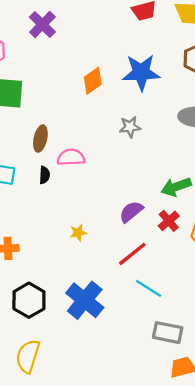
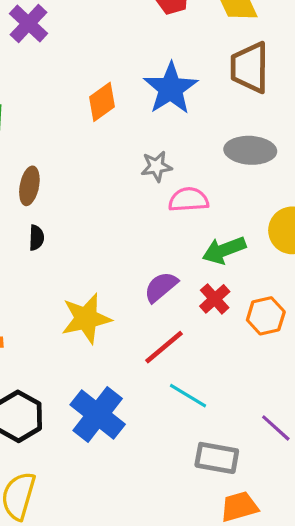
blue star: (141, 72) -> (171, 88), turned -30
pink semicircle: (71, 157) -> (188, 200), moved
yellow star: (78, 233) -> (86, 319), size x2.0

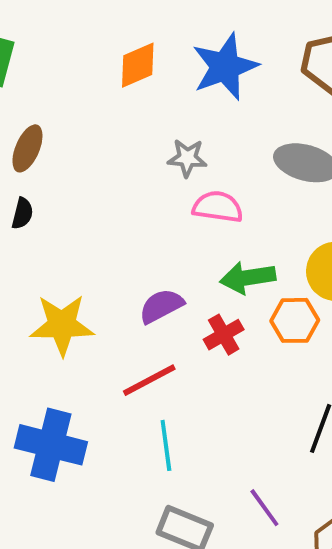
orange hexagon: (266, 316) -> (295, 320), moved
cyan line: (188, 396) -> (166, 445), turned 39
blue cross: (98, 415) -> (51, 445), turned -36

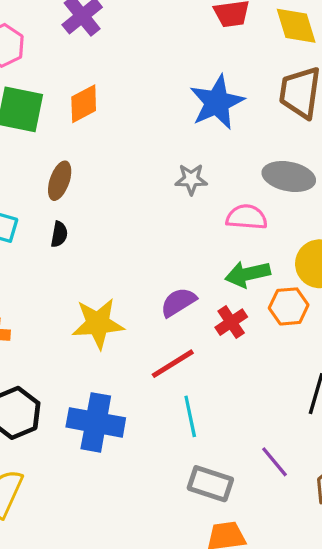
orange diamond: (138, 65) -> (84, 104), moved
pink semicircle: (218, 207) -> (247, 217), moved

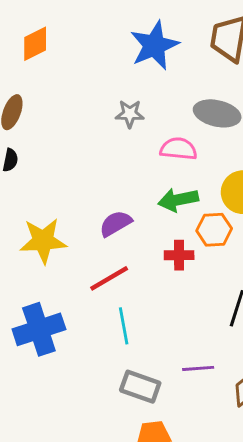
red cross: (231, 322) -> (179, 255), moved, turned 32
blue cross: (96, 422) -> (39, 329), turned -30
purple line: (275, 462) -> (198, 368), turned -56

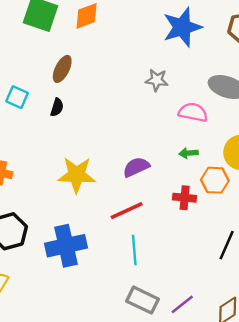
green arrow: (178, 200) -> (189, 153), size x0.6
purple line: (198, 368) -> (182, 304), moved, turned -40

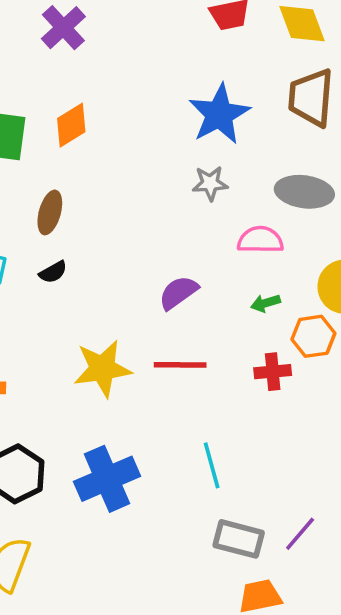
gray star: (157, 80) -> (210, 183), moved
black semicircle: (57, 107) -> (53, 272), turned 54
purple semicircle: (136, 167) -> (178, 293), moved
red line: (127, 211) -> (180, 365), moved, turned 36

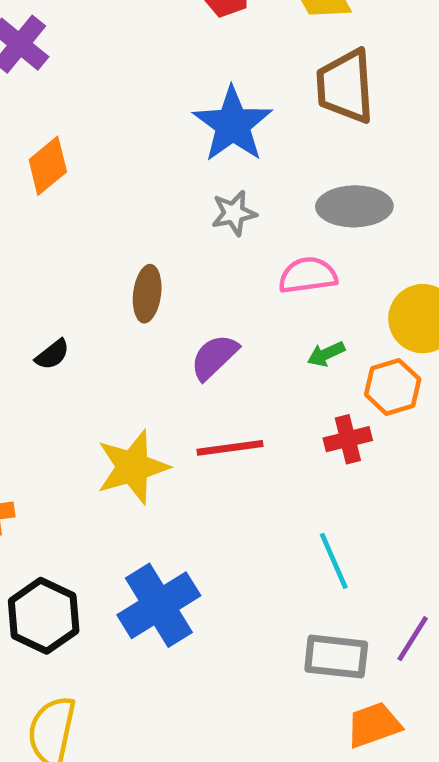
brown ellipse: (50, 212) -> (147, 294), moved
cyan line: (212, 465) -> (334, 561), moved

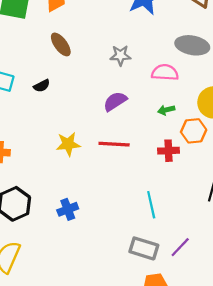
gray star: (234, 213) -> (120, 55), moved
brown ellipse: (147, 294) -> (61, 44), moved, turned -55
yellow star: (133, 467) -> (68, 144), size x0.7
blue cross: (159, 605) -> (68, 209), size x0.6

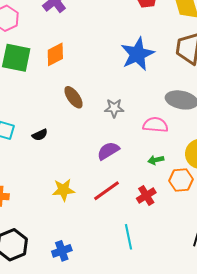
brown ellipse: (61, 44) -> (73, 97), moved
red line: (114, 144) -> (106, 191), turned -40
red cross: (168, 151) -> (146, 196), moved, turned -30
cyan line: (151, 205) -> (128, 237), moved

